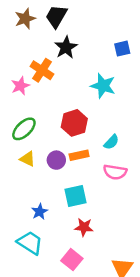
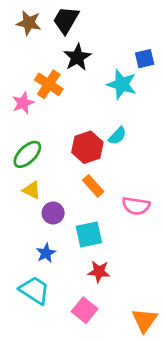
brown star: (25, 19) -> (29, 23), turned 30
cyan star: (103, 86) -> (122, 84), moved
cyan semicircle: (111, 142) -> (117, 136), moved
orange rectangle: (79, 155) -> (93, 186), turned 60
purple circle: (56, 160) -> (53, 213), moved

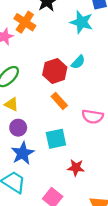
purple circle: (53, 213) -> (18, 128), moved
blue star: (46, 253) -> (23, 153), size x1.5
red star: (99, 272) -> (76, 168), moved

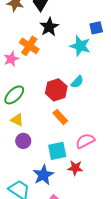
pink semicircle: (93, 117) -> (85, 141), moved, turned 144
blue star: (23, 153) -> (43, 175), moved
red star: (76, 168) -> (75, 168), moved

